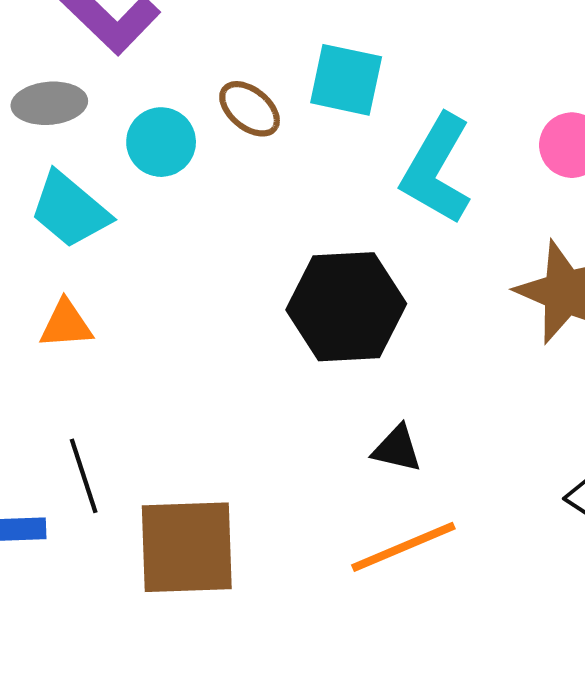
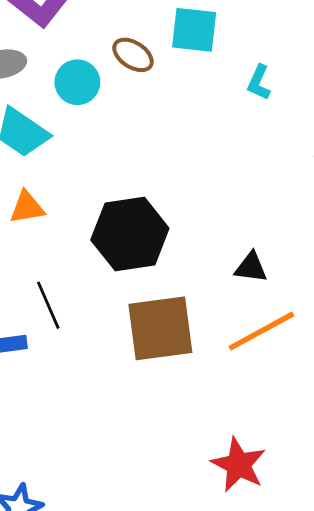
cyan L-shape: (437, 169) -> (259, 82), size x0.5
black hexagon: (346, 307) -> (130, 234), moved
brown square: (187, 547) -> (160, 328), moved

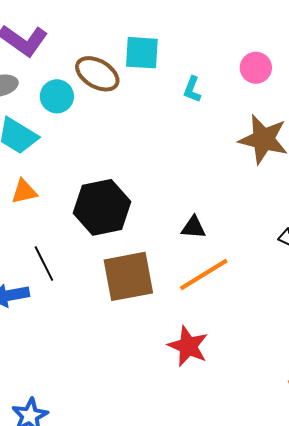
brown ellipse: (133, 55) -> (97, 74), size x1.4
red star: (239, 465) -> (188, 346), moved

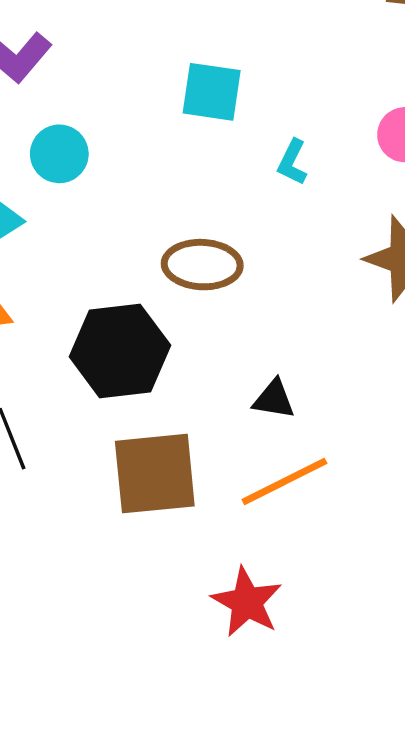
brown ellipse: (97, 74) -> (202, 265), moved, turned -33

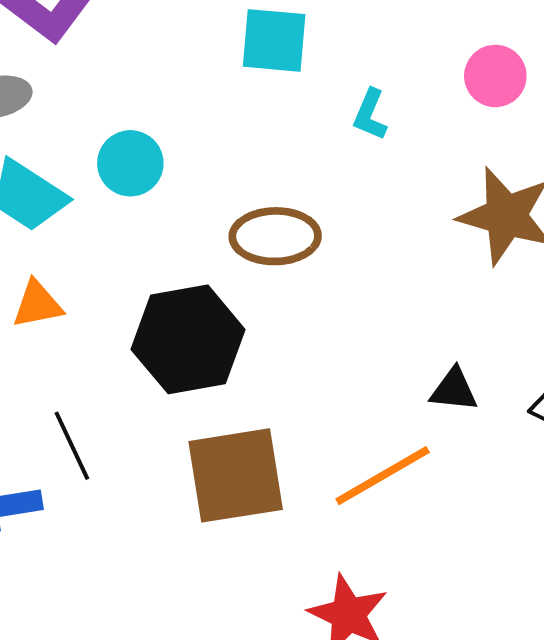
cyan circle: (59, 154) -> (130, 163), moved
black triangle: (274, 399) -> (454, 390), moved

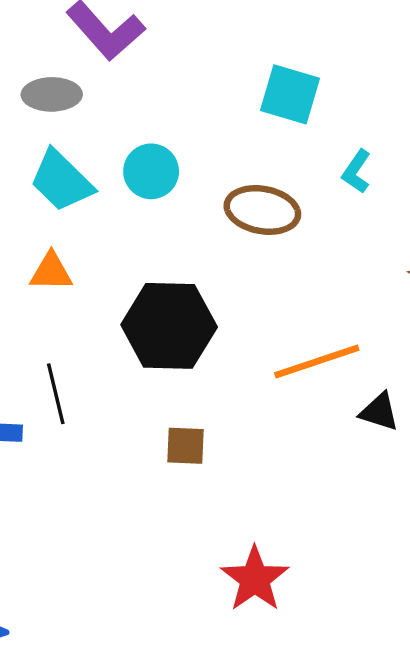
brown ellipse: (275, 236) -> (262, 210), moved
brown square: (236, 475) -> (185, 446), size x0.5
orange line: (383, 476) -> (317, 361), moved

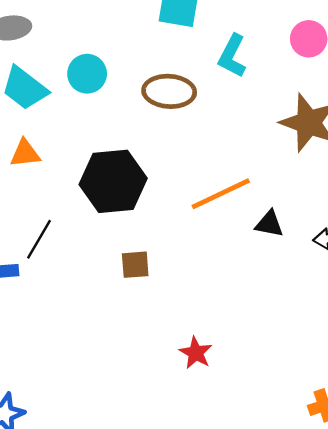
cyan L-shape: (356, 171) -> (232, 56), size x1.4
black line: (56, 394) -> (39, 239), turned 51
red star: (255, 579) -> (196, 353), size x0.7

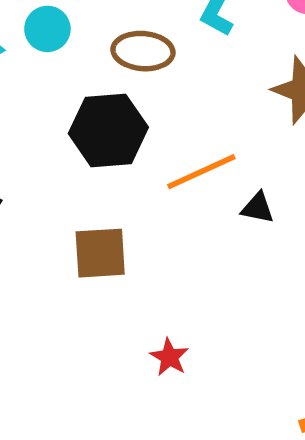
black hexagon: (113, 181) -> (108, 130), moved
brown square: (135, 265) -> (100, 253), size x1.6

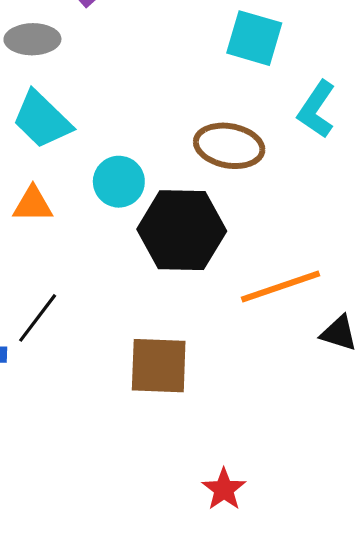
cyan circle: (47, 29) -> (119, 182), moved

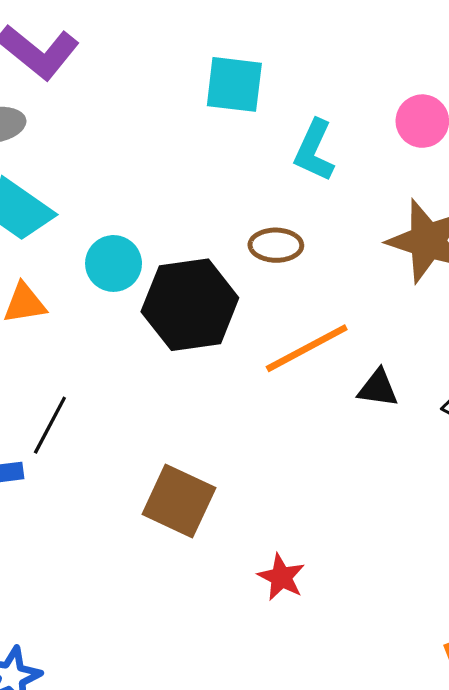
brown ellipse: (229, 146) -> (276, 245), moved, size x0.7
brown square: (159, 366) -> (179, 501), moved, turned 32

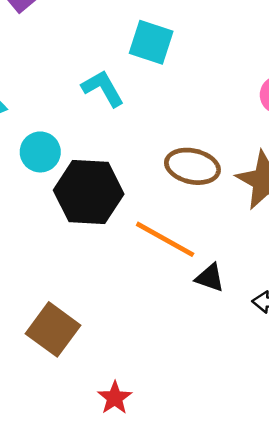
cyan L-shape: (314, 151) -> (103, 88), moved, turned 114
brown ellipse: (276, 245) -> (192, 166), moved, size x1.4
orange line: (307, 348) -> (165, 239), turned 46

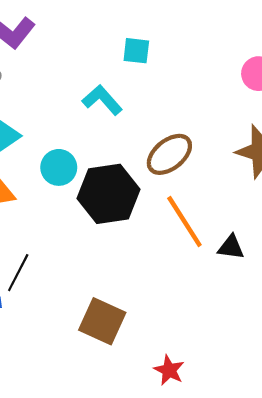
cyan square: (151, 42) -> (136, 51), size x0.7
brown ellipse: (192, 166) -> (169, 154), moved, turned -39
orange line: (165, 239) -> (184, 222), turned 40

